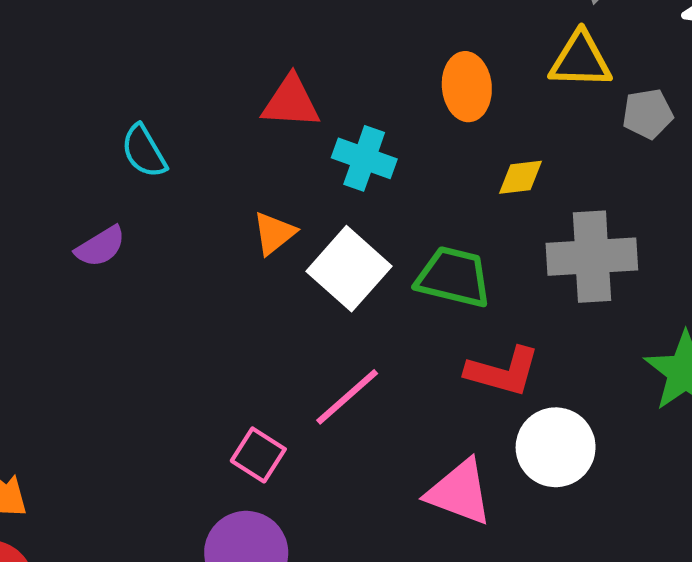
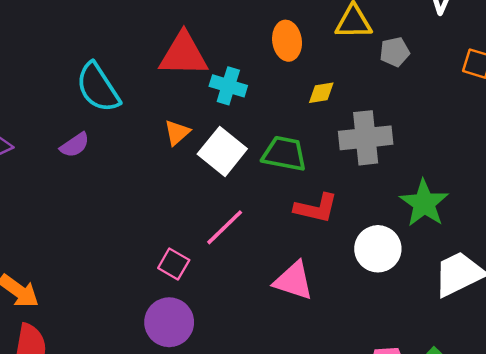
red triangle: (291, 102) -> (183, 54), size x1.4
cyan semicircle: (144, 151) -> (98, 88), size x1.6
white circle: (556, 447) -> (378, 249), moved

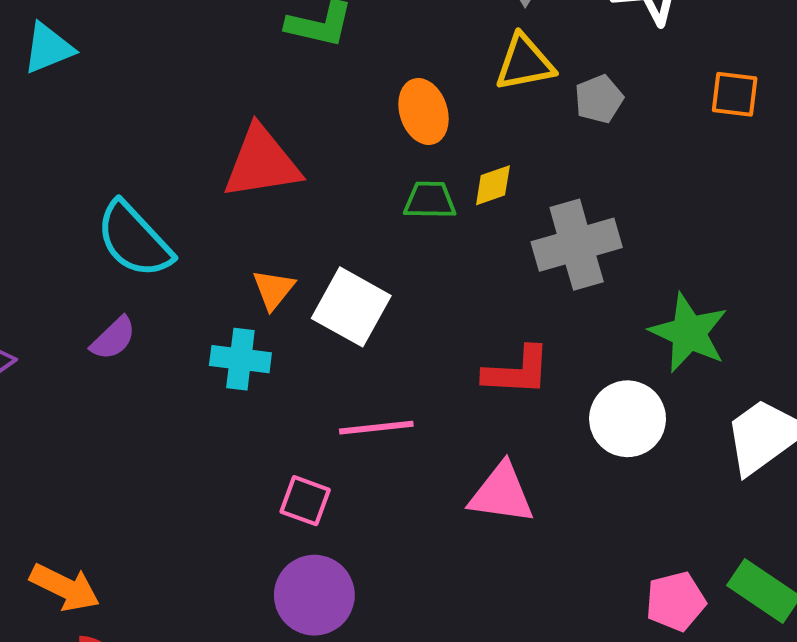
cyan cross: (228, 86) -> (240, 359), moved
green trapezoid: (284, 154) -> (430, 200), moved, size x0.7
pink line: (225, 227) -> (376, 428), turned 48

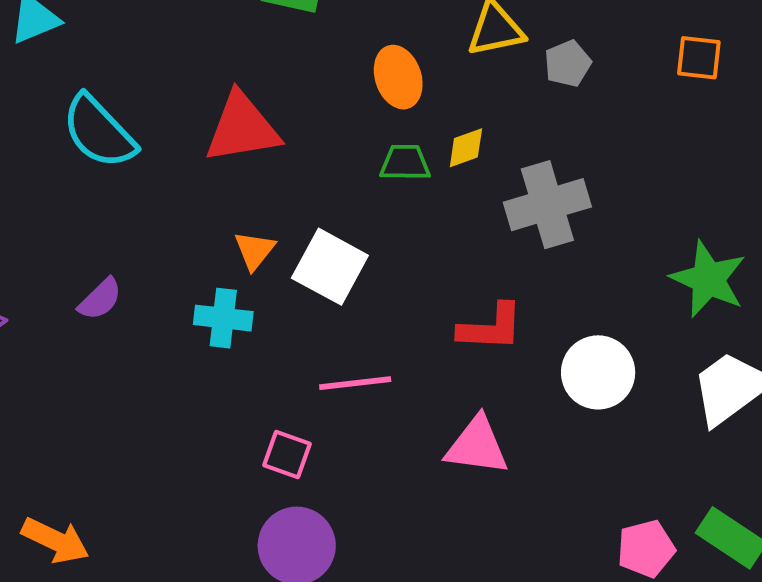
cyan semicircle: (134, 240) -> (99, 132), moved
green star: (689, 333) -> (708, 279), moved

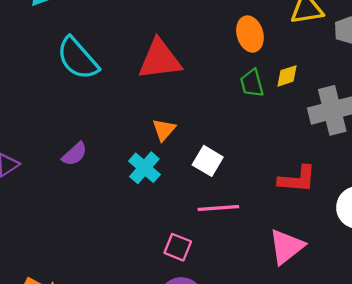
green trapezoid: (405, 163) -> (252, 83), turned -108
white square: (330, 267) -> (208, 161), moved, size x0.7
cyan cross: (223, 318) -> (144, 168), turned 32
pink triangle: (477, 446) -> (287, 247), turned -48

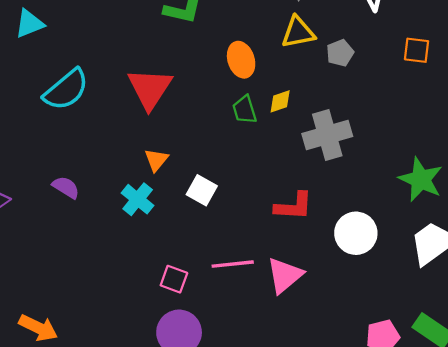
cyan semicircle: (78, 58) -> (66, 90), turned -87
red triangle: (160, 60) -> (150, 88), turned -48
purple semicircle: (75, 154) -> (66, 187), turned -104
pink line: (218, 208) -> (233, 264), moved

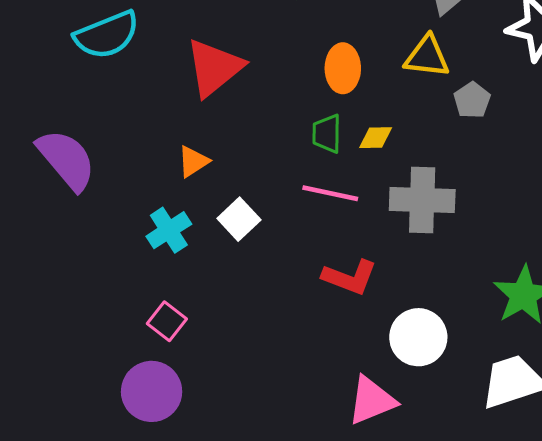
gray pentagon: (340, 53) -> (472, 100), turned -30
purple semicircle: (66, 187) -> (66, 160), size x1.8
cyan cross: (138, 199) -> (169, 230), moved
pink line: (233, 264) -> (330, 193), moved
pink triangle: (285, 275) -> (372, 400), moved

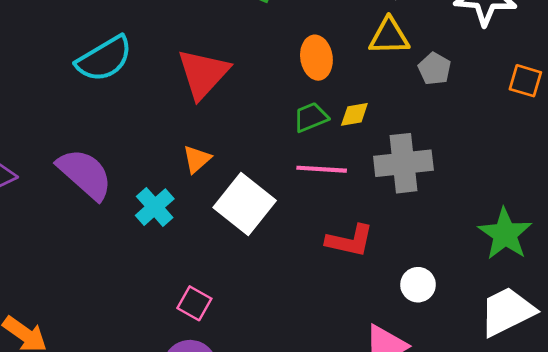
green trapezoid: (327, 134) -> (311, 117), turned 75
white square: (239, 219) -> (245, 204), size x1.6
cyan cross: (169, 230) -> (155, 207), moved
white circle: (418, 337) -> (418, 285), size x0.7

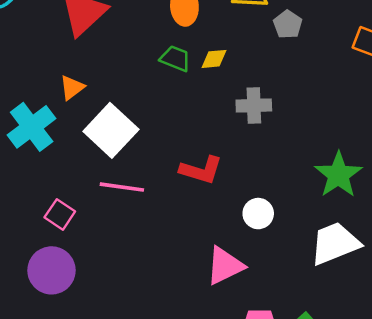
green trapezoid: (311, 117) -> (175, 59), turned 40
gray cross: (403, 163) -> (254, 105), size x0.7
pink line: (322, 169) -> (122, 187), moved
cyan cross: (155, 207) -> (32, 127), size x1.4

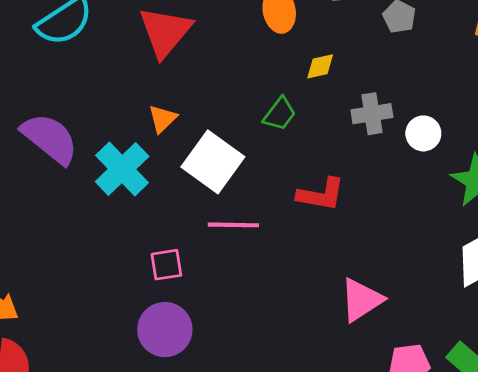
green trapezoid: (175, 59) -> (280, 114), moved, turned 112
pink square: (60, 214) -> (166, 265), turned -36
white circle: (258, 214) -> (423, 133), moved

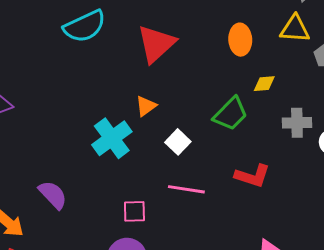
green trapezoid: (280, 114) -> (230, 114), size x1.4
purple semicircle: (50, 139) -> (53, 195), moved, size x0.7
white square: (213, 162) -> (178, 142), size x0.6

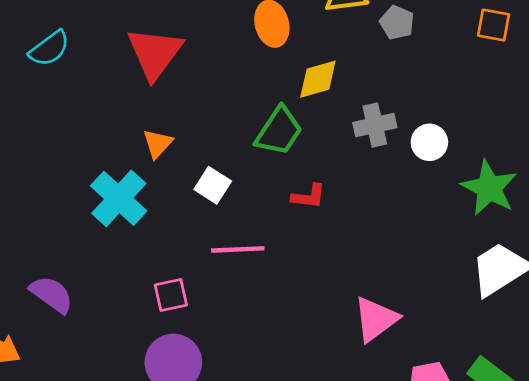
cyan semicircle: (85, 26) -> (49, 48), size x0.7
yellow diamond: (264, 84) -> (318, 79), size x1.4
red L-shape: (252, 176) -> (308, 196), moved, size x0.7

